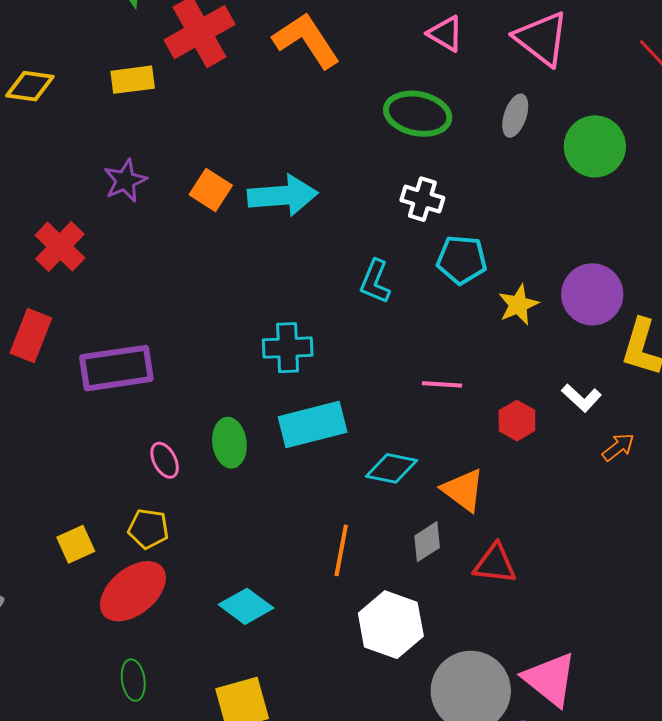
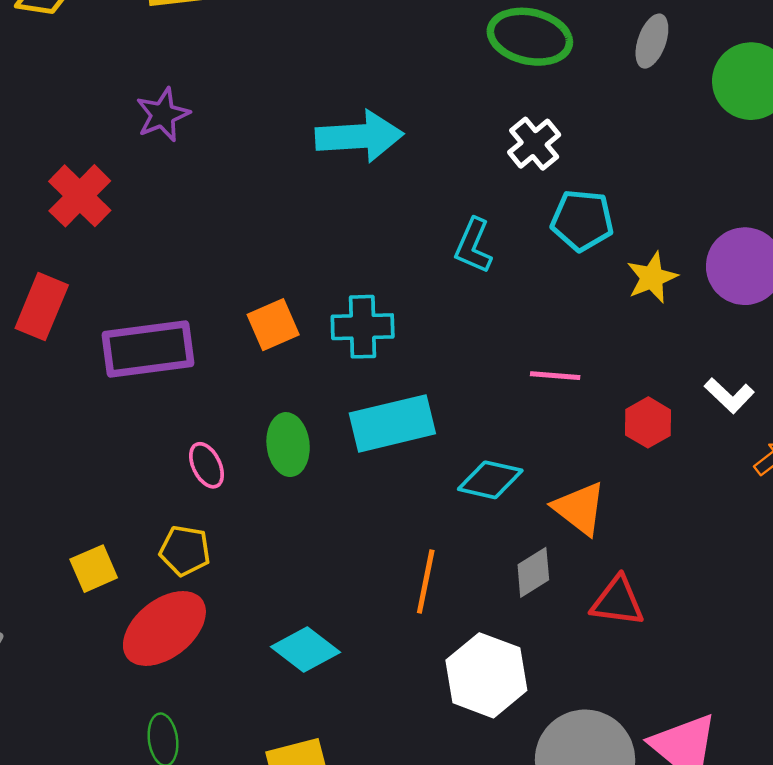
orange square: (211, 190) -> (273, 325), moved, turned 33
white cross: (422, 199) -> (534, 144), turned 33

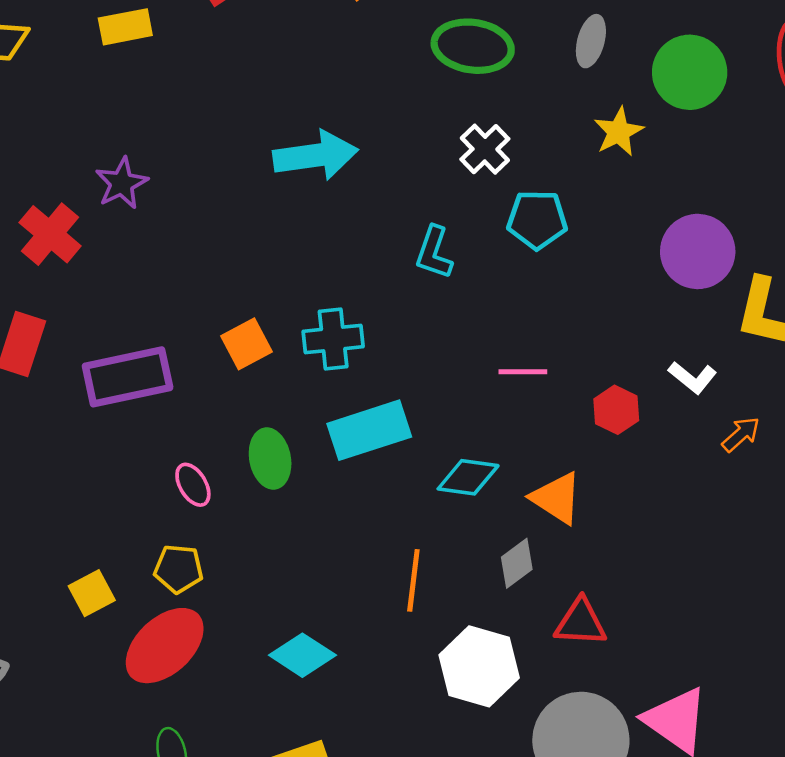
purple star: (163, 115) -> (122, 183), moved
yellow star: (652, 278) -> (619, 132), moved
red triangle: (618, 601) -> (581, 622), moved

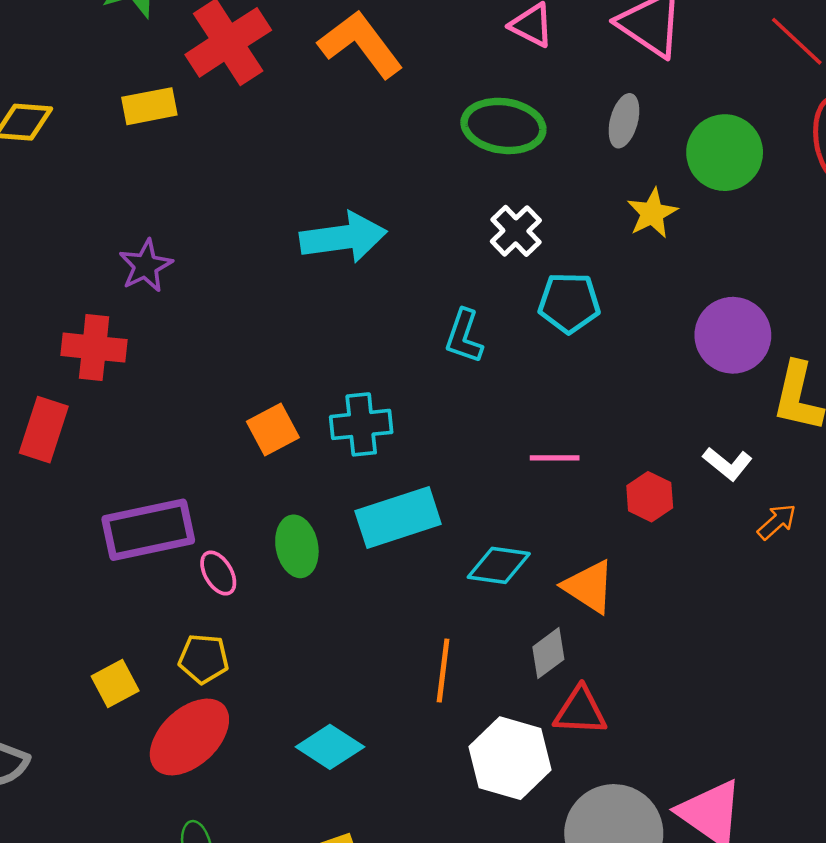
red cross: (50, 234) -> (94, 348), moved, turned -34
purple rectangle: (128, 377) -> (148, 530), moved
red triangle: (581, 622) -> (580, 711), moved

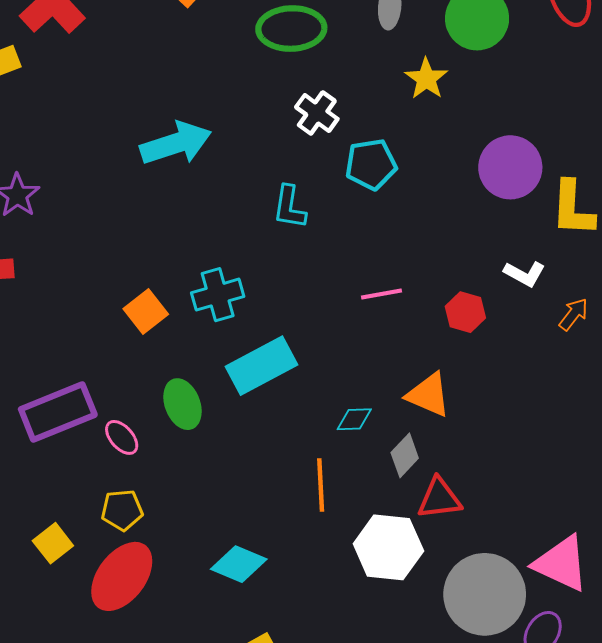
cyan diamond: (499, 565) -> (354, 419), moved, size x0.7

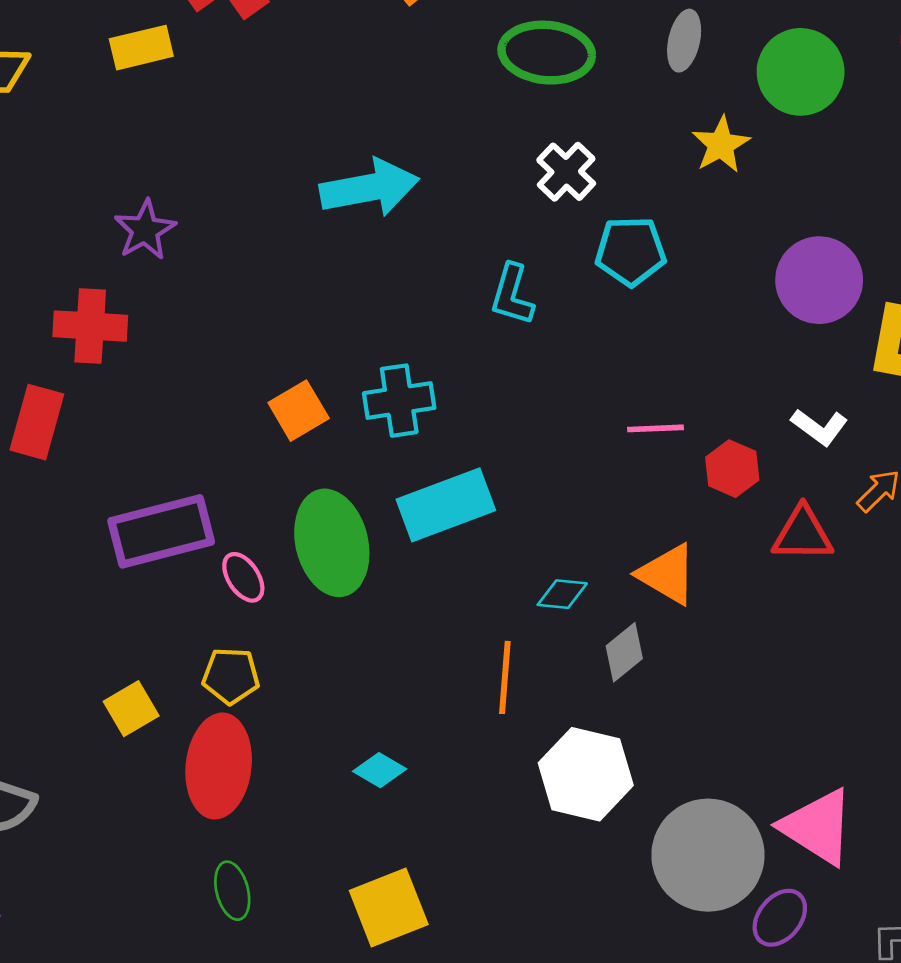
pink line: (381, 294) -> (656, 428), moved
green ellipse: (182, 404) -> (332, 543), size x1.5
red triangle: (439, 498) -> (803, 534), moved
cyan diamond: (239, 564) -> (380, 770), size x0.7
red ellipse: (122, 576) -> (219, 766), turned -38

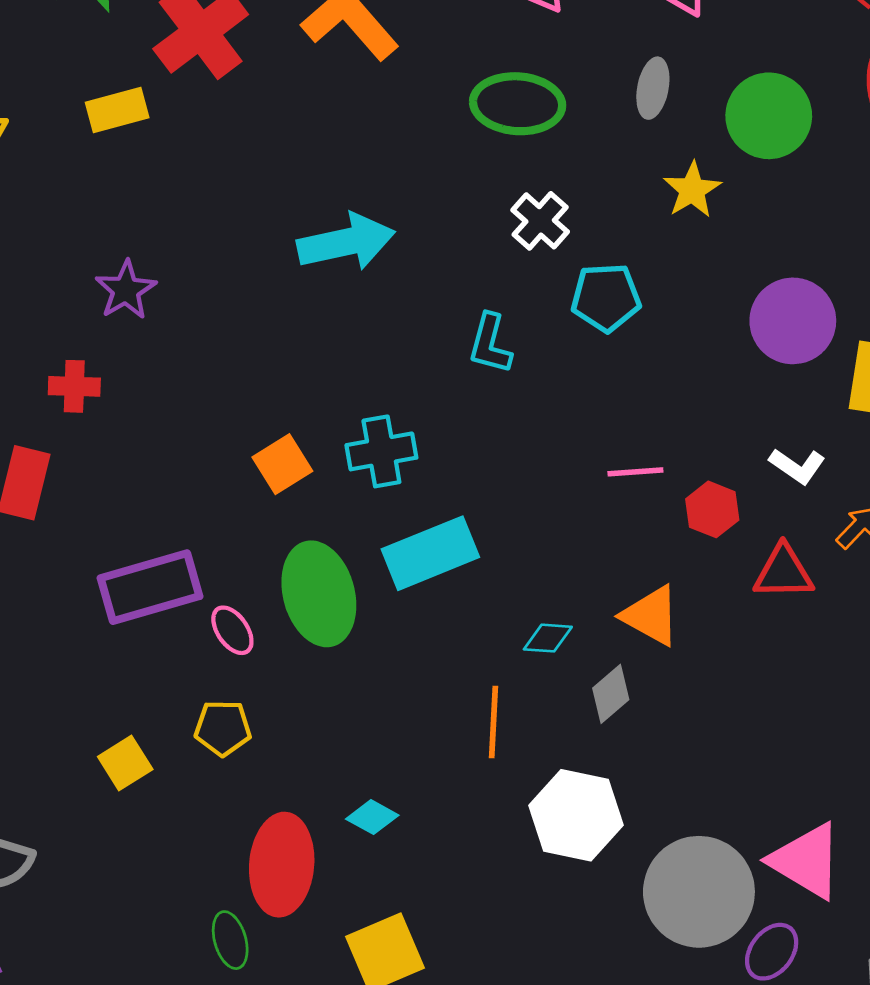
red cross: (90, 326) -> (74, 386), size x0.7
red ellipse: (219, 766) -> (282, 865), moved

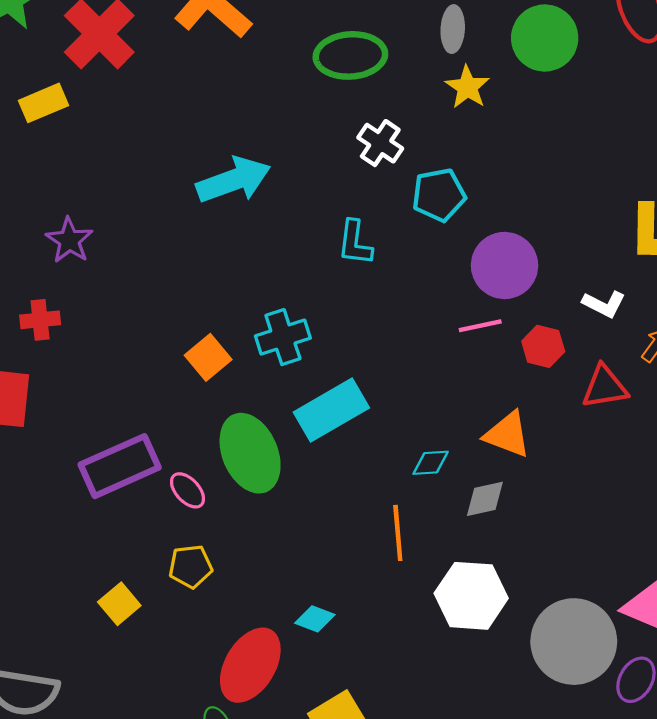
yellow star: (692, 190) -> (467, 87), moved
purple circle: (793, 321) -> (505, 265), moved
gray diamond: (611, 694) -> (485, 499), turned 36
red ellipse: (282, 865) -> (250, 665), turned 34

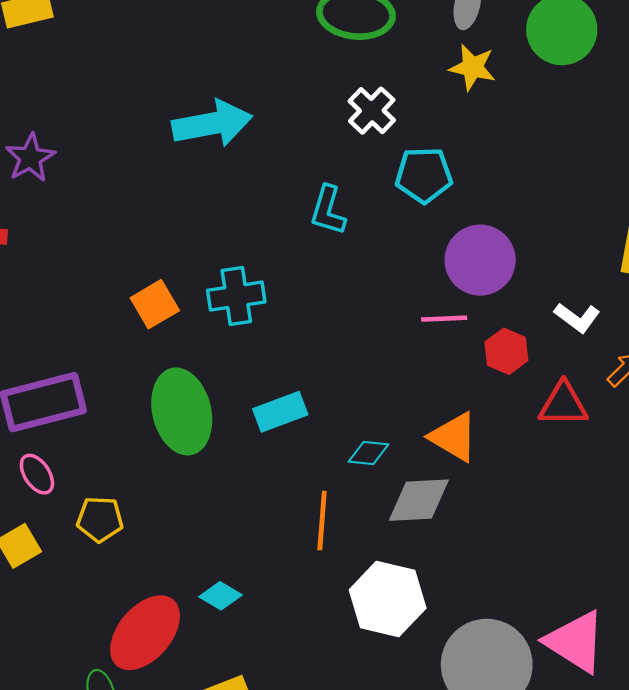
yellow star: (467, 87) -> (473, 67), turned -30
cyan rectangle: (331, 410) -> (280, 412), moved, size x0.7
pink ellipse: (188, 490) -> (37, 474), moved
gray diamond: (485, 499) -> (419, 500), size x1.4

